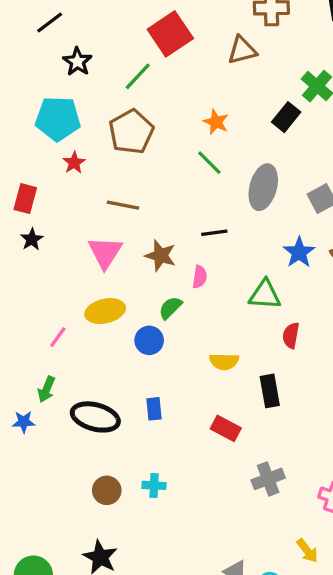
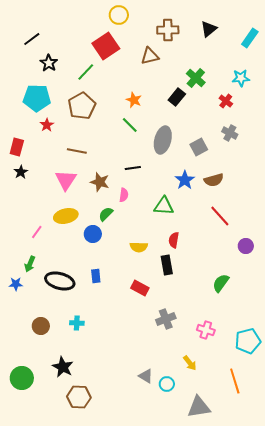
red semicircle: (291, 335) -> (174, 240), moved
cyan cross: (154, 485) -> (77, 323), moved
brown circle: (107, 490) -> (41, 326), moved

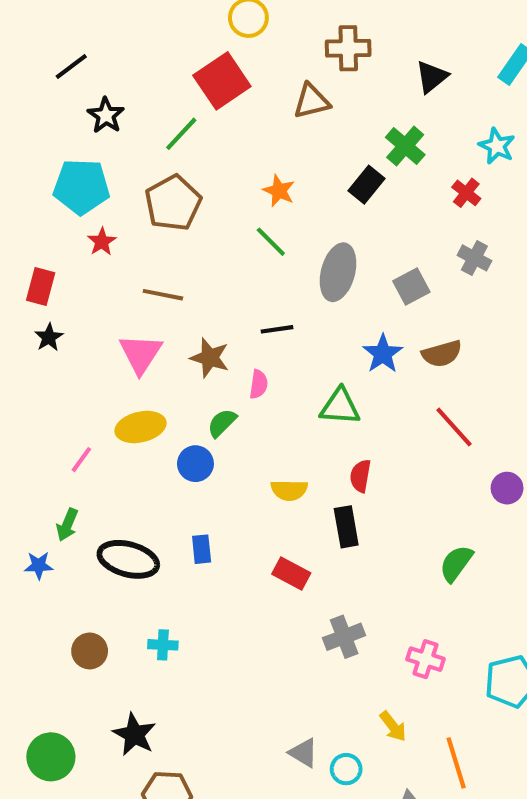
black triangle: (209, 29) -> (432, 77), moved
cyan star: (241, 78) -> (497, 146), turned 30
orange line: (235, 381) -> (456, 763), moved

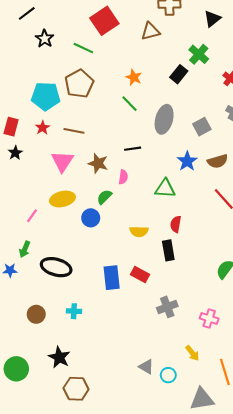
green line: (181, 134) -> (83, 48), turned 72
cyan pentagon: (81, 187) -> (46, 96), moved
red star: (102, 242) -> (43, 128), moved
blue rectangle: (202, 549) -> (112, 278), moved, size x1.6

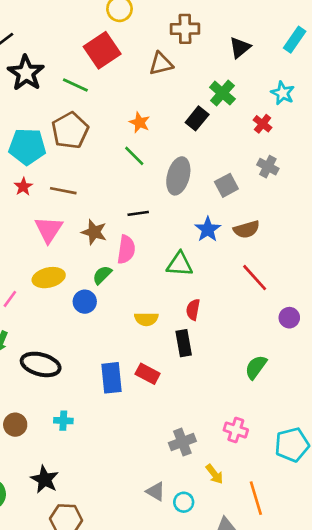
black star: (45, 39) -> (26, 73), size x1.5
pink semicircle: (123, 177) -> (126, 249), size x1.5
gray cross: (167, 307) -> (182, 442), moved

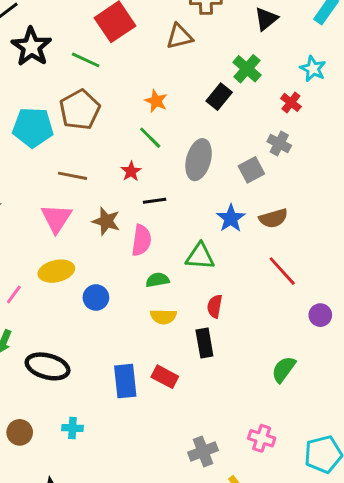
gray cross: (268, 167) -> (279, 144), moved
red star: (23, 187) -> (131, 171), moved
green semicircle: (102, 275) -> (158, 280), moved, turned 35

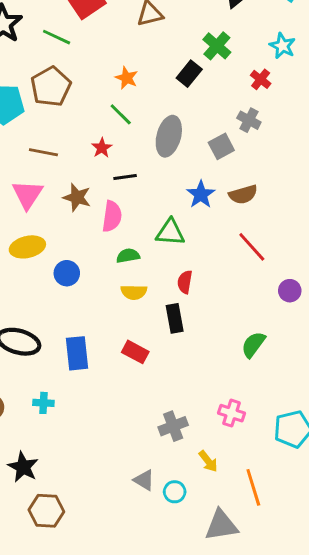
blue rectangle: (125, 381) -> (77, 353), moved

